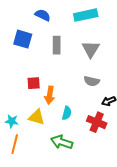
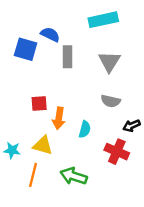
blue semicircle: (43, 15) -> (50, 34), moved
cyan semicircle: (67, 113) -> (85, 129), moved
orange line: (15, 144) -> (33, 175), moved

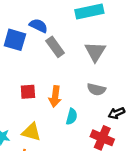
gray rectangle: (67, 57) -> (55, 47), turned -36
orange arrow: (59, 118) -> (55, 96), moved

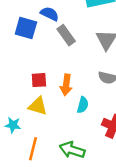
yellow triangle: (31, 132) -> (38, 106), moved

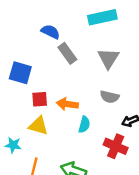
blue square: (26, 28) -> (20, 73), moved
orange arrow: (66, 85) -> (67, 104), turned 90

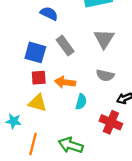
gray rectangle: (67, 53) -> (65, 46), moved
blue square: (20, 73) -> (35, 52), moved

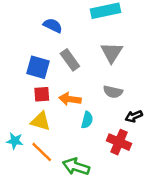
orange line: (33, 144) -> (42, 152), moved, turned -60

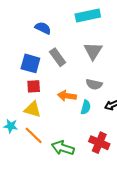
orange arrow: (70, 99) -> (67, 96), moved
cyan semicircle: (87, 120) -> (86, 107), moved
red cross: (119, 142) -> (99, 143), moved

